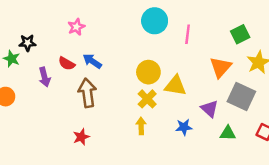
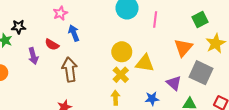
blue arrow: (92, 61) -> (74, 33), moved, turned 35

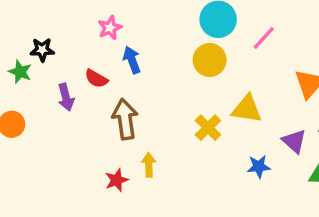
pink line: (155, 19) -> (264, 38), turned 35
yellow circle: (122, 52) -> (210, 60), moved
yellow arrow: (116, 98) -> (149, 165), moved

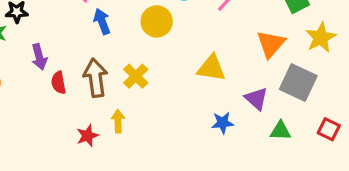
yellow circle: (210, 60) -> (157, 21), moved
red semicircle: (96, 79) -> (59, 83), moved, turned 50
yellow cross: (208, 128) -> (136, 76), moved

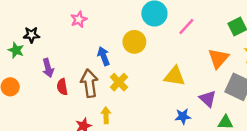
blue arrow: (102, 21) -> (104, 56), moved

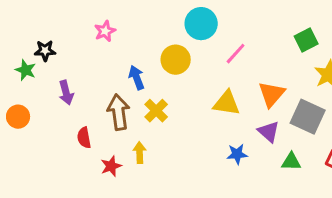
pink line: (186, 27) -> (236, 54), moved
orange triangle: (218, 58) -> (272, 94), moved
red semicircle: (62, 87) -> (84, 138), moved

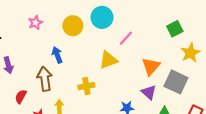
yellow circle: (176, 60) -> (73, 26), moved
yellow triangle: (227, 103) -> (108, 60), moved, turned -30
yellow cross: (156, 111) -> (86, 86), moved, turned 35
red semicircle: (84, 138) -> (21, 96), turned 40

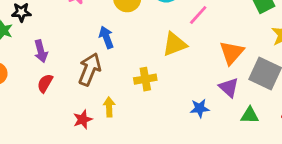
brown arrow: (45, 79) -> (90, 69), turned 30
red semicircle: (21, 96) -> (45, 83), moved

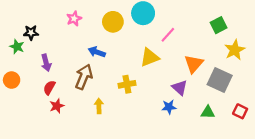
blue arrow: (106, 37) -> (97, 52), turned -49
purple triangle: (229, 87) -> (180, 88), moved
red star: (83, 119) -> (57, 106), moved

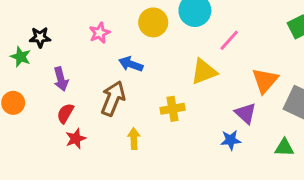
pink star: (74, 19) -> (100, 33), moved

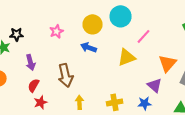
blue arrow: (131, 64) -> (89, 47), moved
brown arrow: (113, 98) -> (66, 75), turned 145
yellow cross: (173, 109) -> (115, 102), moved

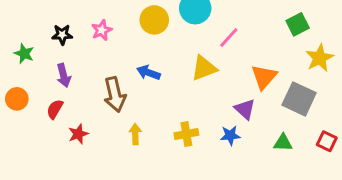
black star: (17, 34) -> (62, 35), moved
blue arrow: (89, 47) -> (148, 73), moved
red semicircle: (34, 85) -> (55, 109), moved

